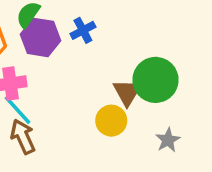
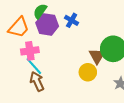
blue cross: (83, 30) -> (72, 20), turned -32

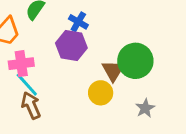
purple hexagon: (47, 24) -> (71, 46), moved

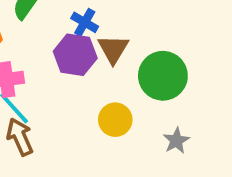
brown triangle: (113, 71) -> (113, 49), moved

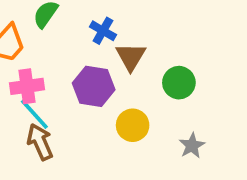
purple hexagon: (75, 55) -> (94, 86), moved
green circle: (163, 76) -> (179, 83), size x0.7

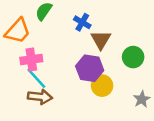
purple hexagon: (94, 86) -> (90, 68), moved
brown arrow: (40, 142) -> (40, 97), turned 120

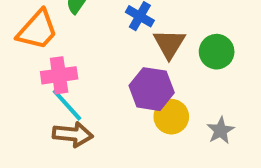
green circle: (133, 57) -> (217, 52), moved
gray star: (142, 99) -> (221, 130), moved

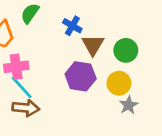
yellow circle: (171, 117) -> (119, 83), moved

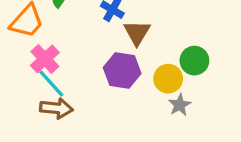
green circle: (126, 50) -> (194, 61), moved
pink cross: (16, 67) -> (45, 59), turned -35

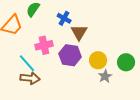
pink cross: (45, 59) -> (44, 45), moved, turned 30
green circle: (194, 61) -> (126, 62), moved

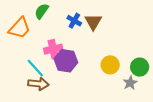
brown triangle: (79, 32) -> (93, 22), moved
purple hexagon: (70, 55) -> (66, 61), moved
gray star: (105, 76) -> (130, 83), moved

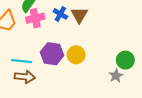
pink cross: (53, 49) -> (35, 18), moved
yellow circle: (110, 65) -> (76, 55), moved
cyan line: (35, 68) -> (22, 61), turned -42

